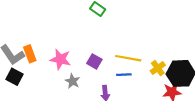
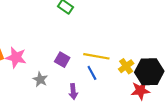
pink star: (60, 59) -> (16, 57), moved
blue line: (124, 75) -> (92, 73), turned 64

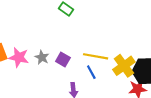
yellow cross: (126, 66) -> (124, 66), size x1.5
gray star: (40, 79) -> (42, 57), moved

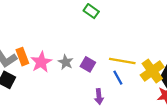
pink star: (19, 57) -> (41, 62), turned 30

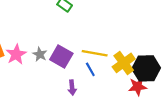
purple square: (88, 64) -> (61, 56), size x1.5

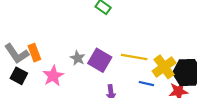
pink star: (16, 54) -> (53, 76), moved
blue line: (90, 69) -> (146, 84), moved, turned -48

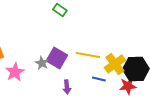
gray star: (78, 58) -> (42, 63), moved

